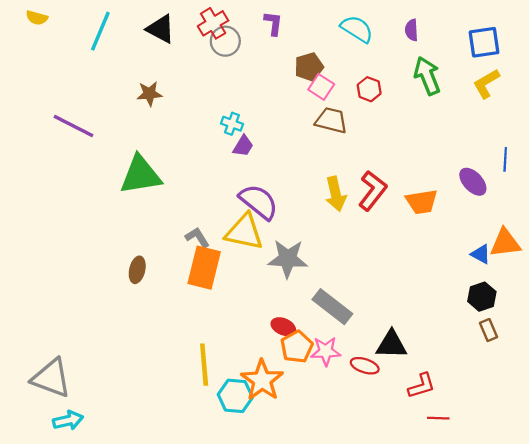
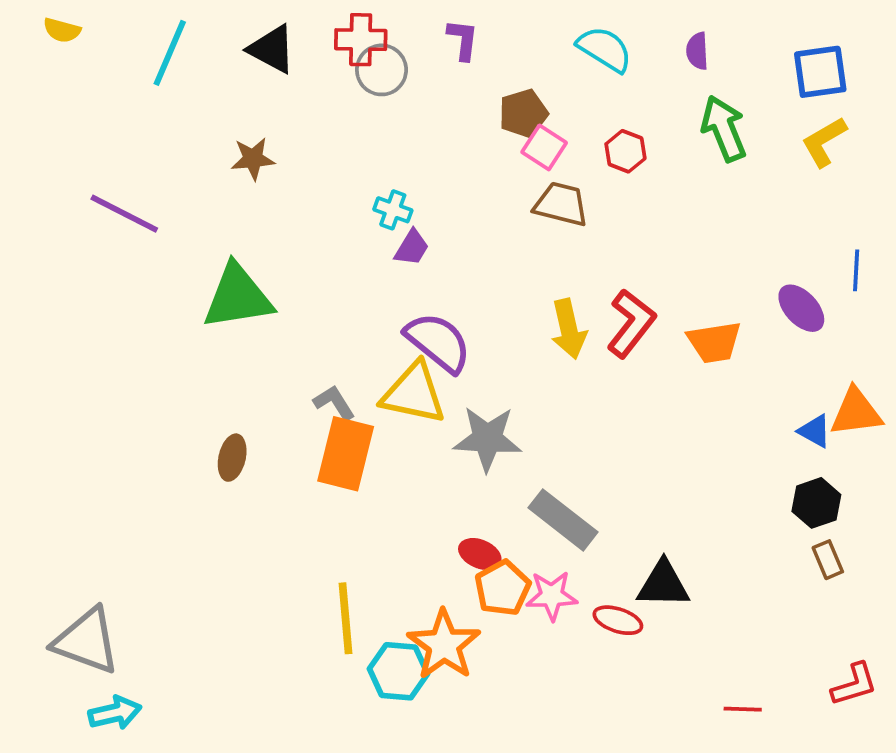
red cross: (213, 23) -> (361, 40), turned 32
red L-shape: (422, 386) -> (854, 684), moved

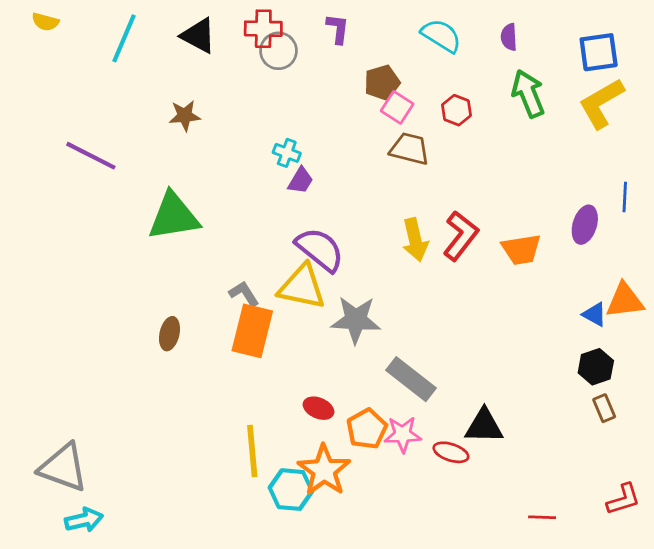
yellow L-shape: (824, 142) -> (601, 103), size x1.4
purple ellipse: (801, 308) -> (585, 225), turned 60
red ellipse: (480, 554) -> (319, 408), moved

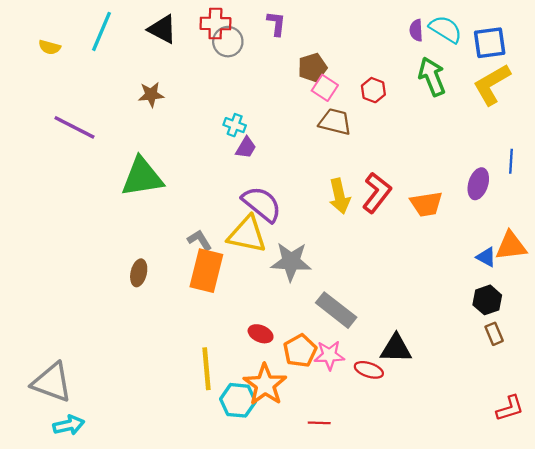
yellow semicircle: (45, 22) -> (50, 47), moved
cyan semicircle: (441, 36) -> (446, 29), moved
red line: (542, 517) -> (319, 423), moved

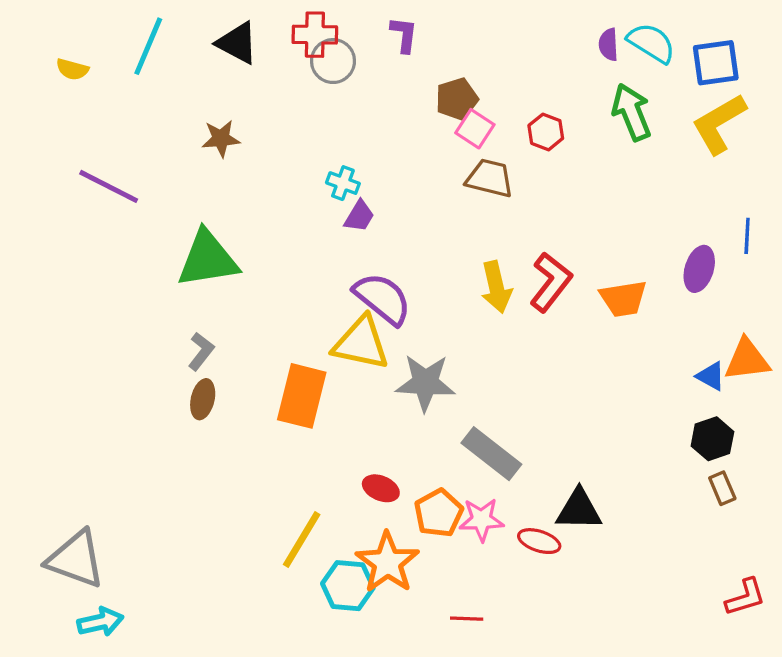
gray L-shape: (200, 240) -> (201, 351), moved, turned 70
yellow line: (206, 369) -> (302, 539), turned 36

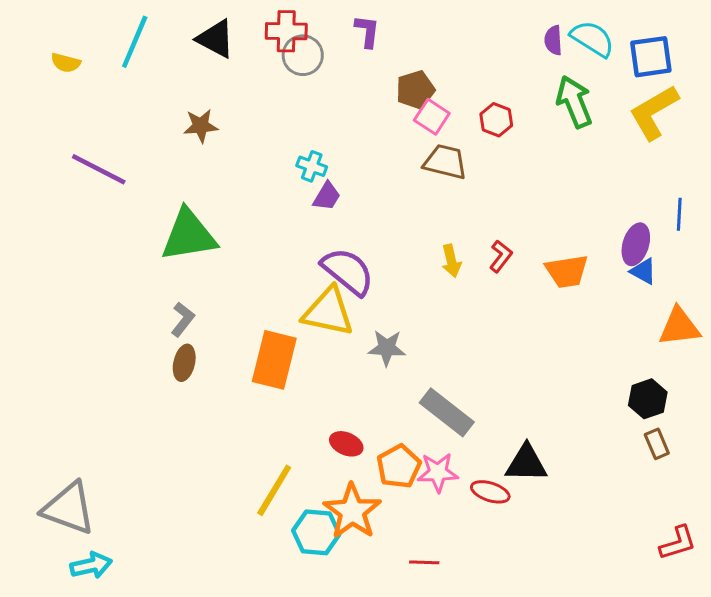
red L-shape: (551, 282) -> (501, 256), size x0.6
yellow arrow: (496, 287) -> (451, 261), size x0.7
blue triangle: (711, 376) -> (643, 271), moved
gray star: (425, 383) -> (387, 348), size x0.7

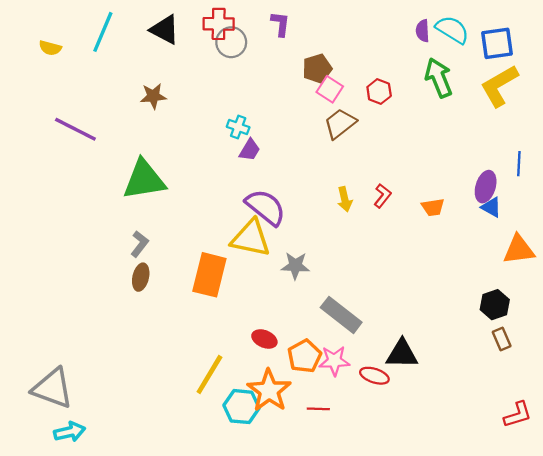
brown trapezoid: (445, 162) -> (340, 124), turned -52
orange trapezoid: (567, 271) -> (433, 207), size x0.7
red line: (424, 562) -> (318, 409), moved

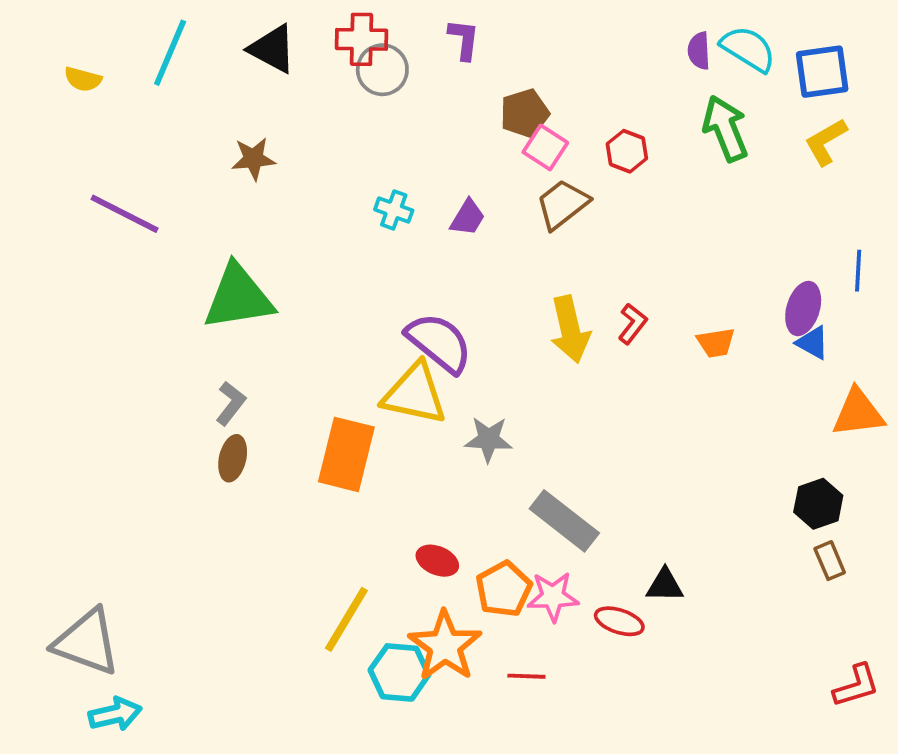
yellow L-shape: (499, 86) -> (826, 142), size x0.7
purple trapezoid: (250, 150) -> (468, 218), moved
yellow arrow: (345, 199) -> (570, 329), size x1.6
black triangle: (402, 354) -> (665, 585), size x0.7

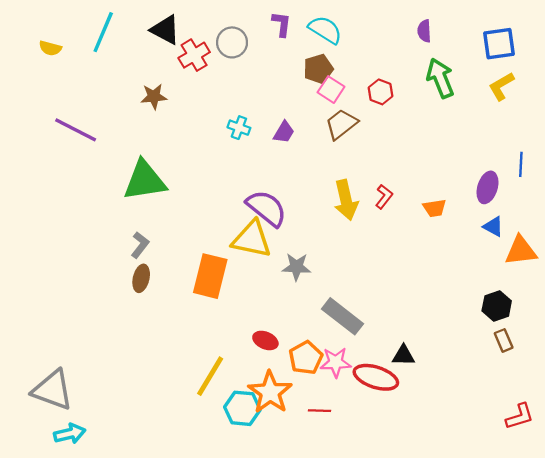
red cross: (362, 39) -> (194, 55), moved, turned -32
cyan semicircle: (748, 49) -> (325, 30), moved
blue triangle: (813, 343) -> (493, 227), moved
red ellipse: (619, 621) -> (376, 377), size x1.5

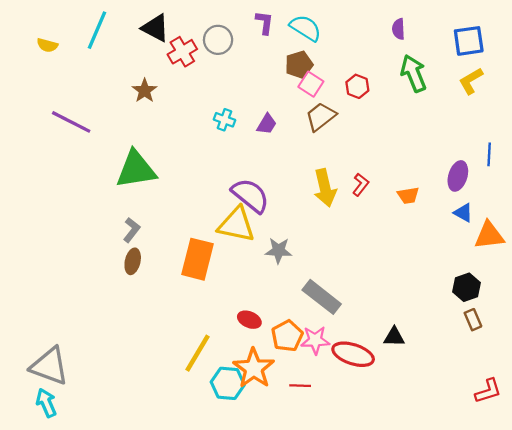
brown star: (154, 97) -> (145, 91), turned -30
black triangle: (403, 355) -> (394, 337), moved
cyan arrow: (70, 434) -> (46, 403), moved, turned -100

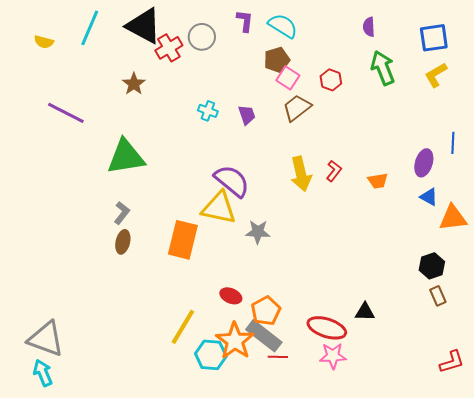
black triangle: (155, 28) -> (144, 26), size x1.4
purple trapezoid: (267, 124) -> (247, 115), turned -50
gray rectangle: (322, 297) -> (264, 336), moved
pink star: (315, 340) -> (333, 356), moved

